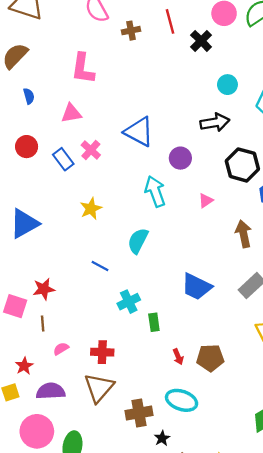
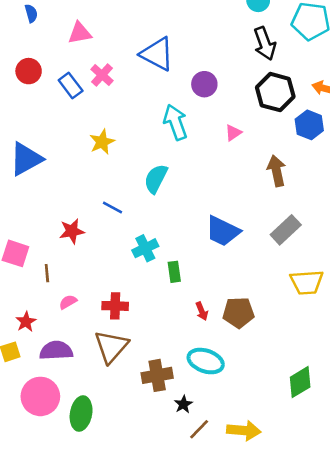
black arrow: (215, 122) -> (265, 44), moved, turned 80
red star: (44, 289) -> (72, 231), moved

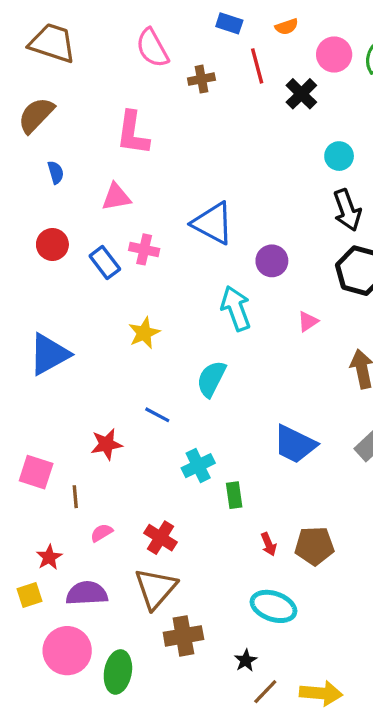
pink cross: (102, 75) -> (144, 249), turned -30
red cross: (115, 306) -> (161, 538), turned 30
brown cross: (157, 375) -> (183, 636), moved

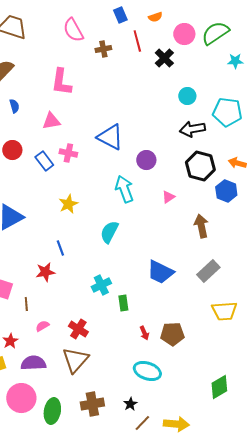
blue rectangle: (229, 23) -> (120, 15), turned 49
black arrow: (347, 210) -> (192, 129), turned 100
blue line: (157, 415) -> (60, 248), moved, turned 42
brown cross: (183, 636) -> (92, 404), moved

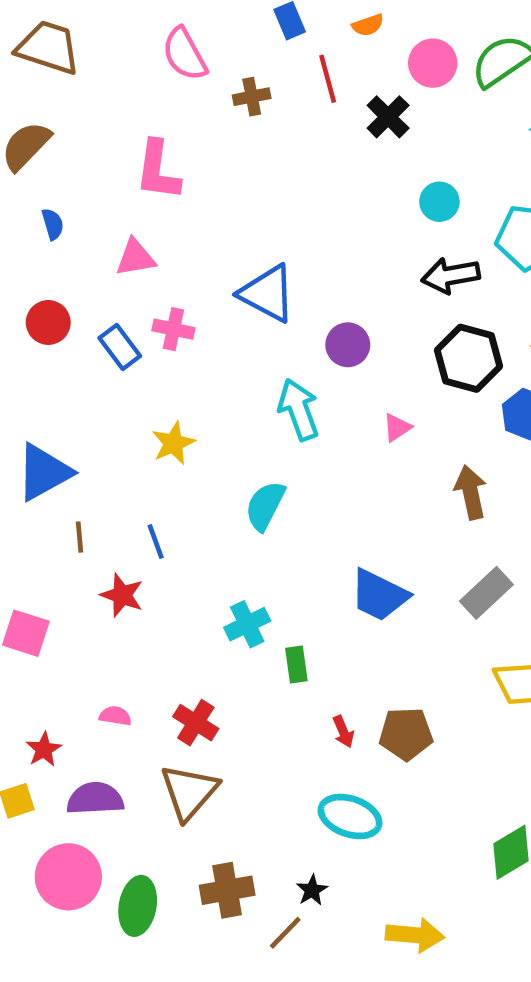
red star: (45, 272) -> (122, 595), turned 30
brown line: (26, 304) -> (80, 537), moved
pink semicircle: (42, 326) -> (115, 716), turned 40
brown line: (142, 423) -> (285, 933), moved

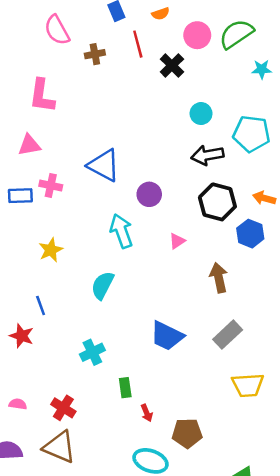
blue rectangle: (120, 347) -> (20, 196), turned -55
green rectangle: (296, 664) -> (125, 388), moved
brown pentagon: (406, 734) -> (187, 433), moved
brown triangle: (189, 792) -> (60, 447), turned -48

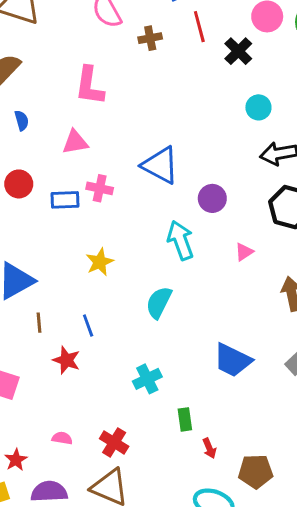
cyan circle: (201, 114) -> (258, 107), moved

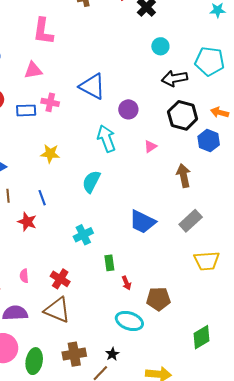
yellow star: (100, 262) -> (50, 154), turned 30
pink semicircle: (62, 438) -> (24, 276), turned -104

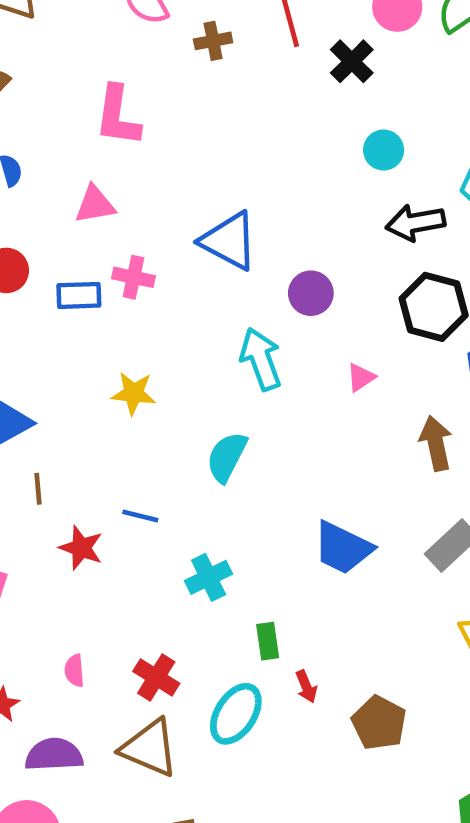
blue line: (42, 198) -> (140, 516), moved, turned -56
brown pentagon: (158, 299) -> (379, 723), turned 30
cyan ellipse: (129, 321) -> (236, 714), moved, turned -76

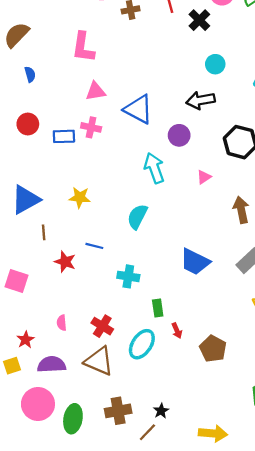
pink triangle: (95, 205) -> (96, 91), moved
black arrow: (415, 223) -> (201, 100), moved
yellow star: (134, 393) -> (80, 197), moved
cyan cross: (209, 577) -> (128, 276), turned 35

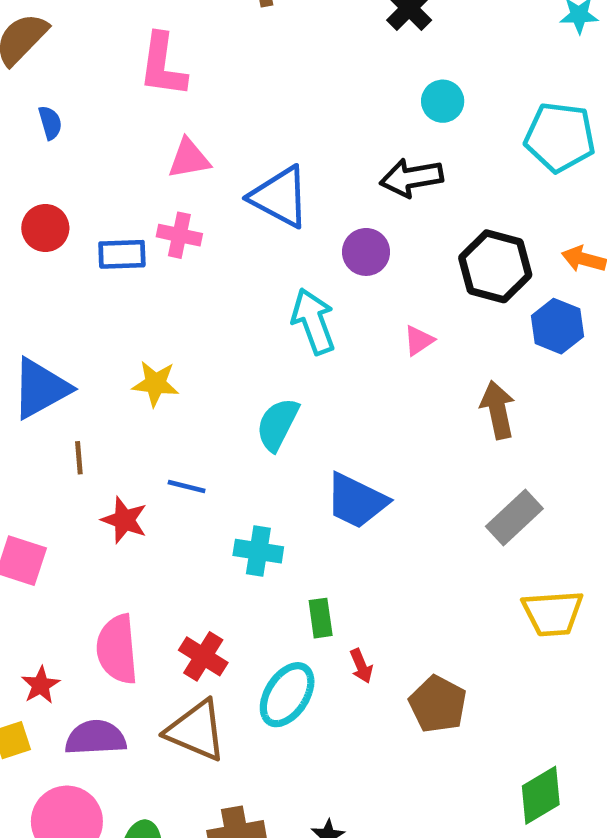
blue trapezoid: (195, 262) -> (356, 501), moved
pink semicircle: (62, 323) -> (117, 649), size x2.0

